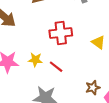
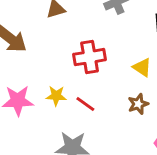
brown star: (93, 88) -> (138, 104), moved

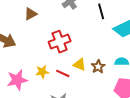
yellow triangle: (142, 67) -> (80, 65), moved

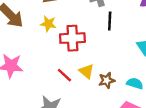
black line: (101, 11) -> (110, 21), moved
yellow star: (42, 72) -> (48, 24), moved

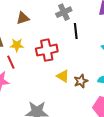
yellow star: (48, 24) -> (17, 45), moved
red line: (64, 75) -> (11, 62), moved, turned 32

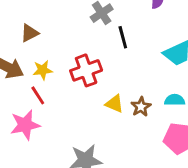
brown triangle: (23, 18) -> (30, 33), moved

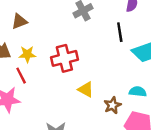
black line: (123, 37) -> (120, 32), moved
brown star: (141, 107) -> (113, 105), moved

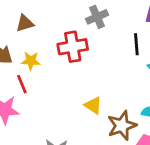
red cross: (64, 58) -> (73, 47), moved
brown star: (113, 105) -> (122, 125), size x1.5

